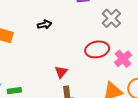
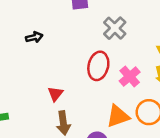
red ellipse: (97, 49) -> (98, 66), turned -65

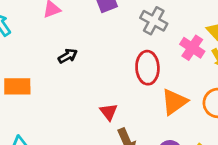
pink cross: (130, 76) -> (192, 48), moved
orange triangle: (118, 116) -> (174, 102), moved

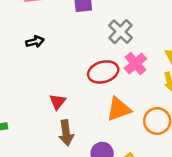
pink cross: (192, 48) -> (135, 64), moved
red ellipse: (147, 68) -> (103, 72), turned 60

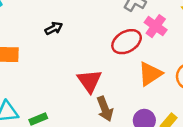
red triangle: (58, 102) -> (89, 81), size x1.5

